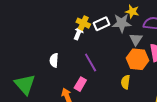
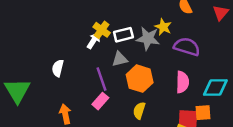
gray triangle: (136, 39) -> (120, 59), moved, turned 32
orange hexagon: (138, 59) -> (140, 79), moved
pink rectangle: (80, 84) -> (100, 101), moved

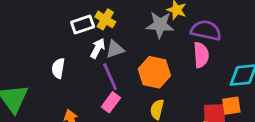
white rectangle: (123, 35) -> (83, 24), moved
white arrow: (94, 40) -> (98, 48), moved
gray triangle: (120, 59) -> (115, 49), moved
pink semicircle: (182, 82) -> (201, 55), moved

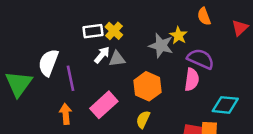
white semicircle: (58, 68) -> (48, 63), moved, size x1.5
purple line: (110, 77) -> (71, 78), moved
pink rectangle: (111, 102) -> (104, 105), size x1.5

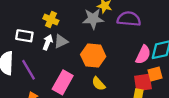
white rectangle: (93, 31) -> (24, 36), moved, turned 35
pink semicircle: (192, 80) -> (143, 55), moved, turned 36
yellow semicircle: (143, 119) -> (99, 84), turned -48

